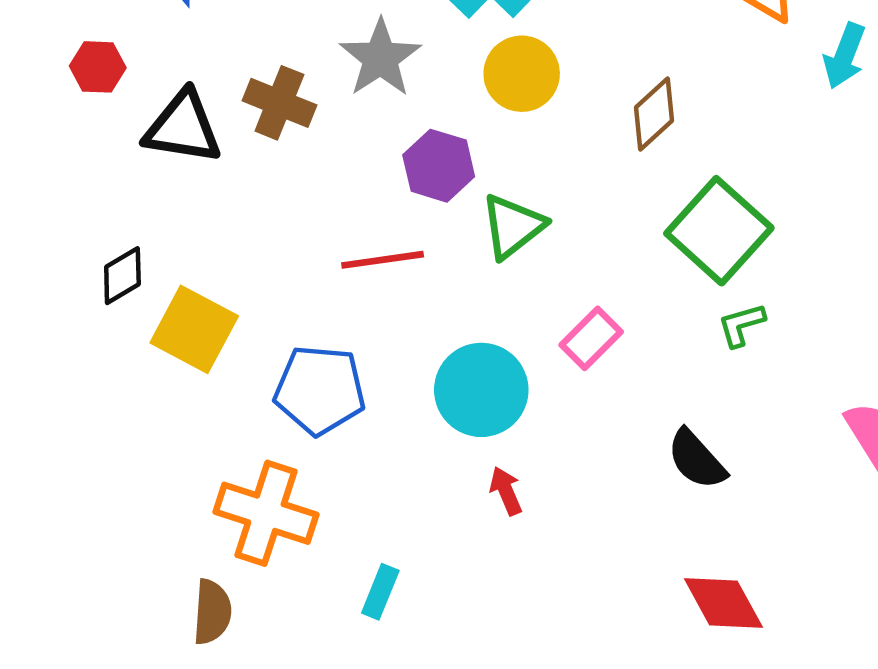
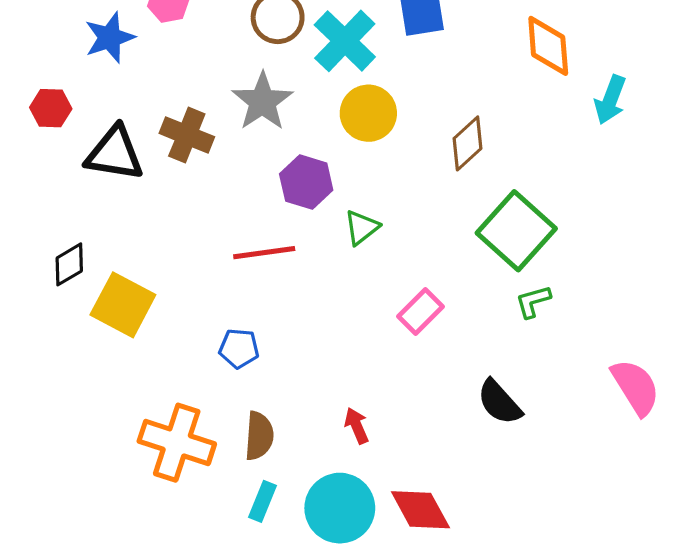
green triangle: (513, 226) -> (362, 227), size x0.7
blue pentagon: (320, 390) -> (239, 348), moved, size x0.6
cyan circle: (481, 390) -> (340, 508), moved
red diamond: (723, 603) -> (420, 510), moved
brown semicircle: (212, 612) -> (259, 436), moved

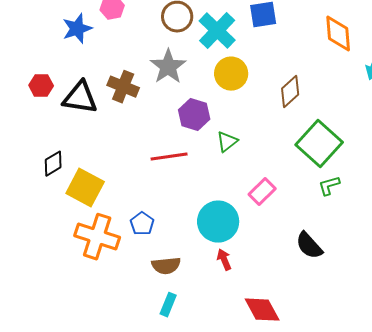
red hexagon: (51, 108) -> (41, 86), moved
blue pentagon: (239, 348) -> (142, 224), moved, turned 30
brown semicircle: (259, 436) -> (166, 266), turned 80
orange cross: (177, 443) -> (97, 237), moved
cyan circle: (340, 508) -> (218, 222), moved

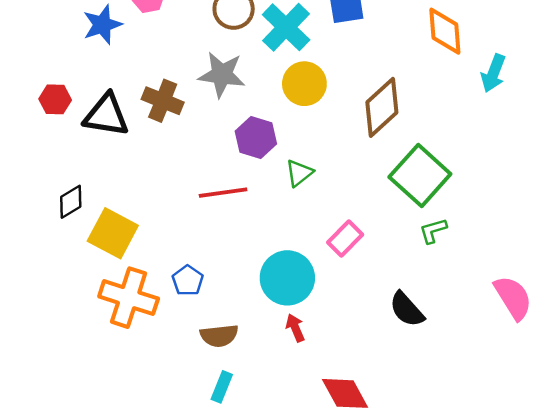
gray star: (168, 67) -> (222, 74), turned -30
brown diamond: (290, 92) -> (382, 107), size x1.4

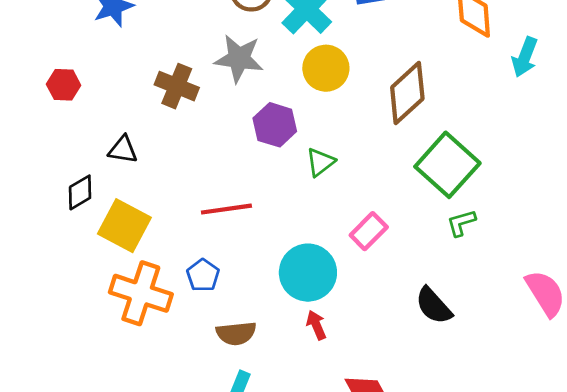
black triangle: (106, 115) -> (123, 150), moved, size x0.6
red line: (223, 193) -> (226, 209), moved

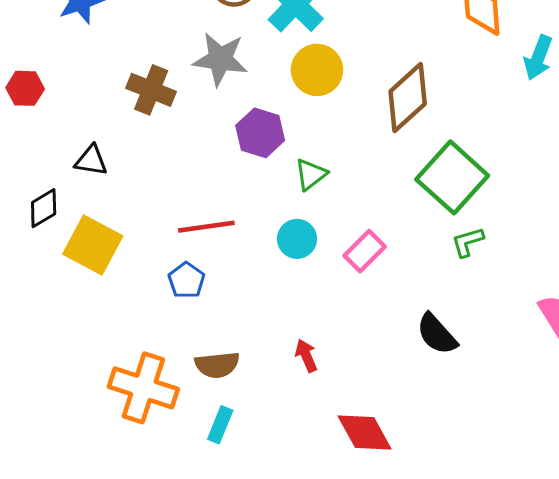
cyan circle: (308, 273) -> (297, 239), moved, size x0.6
blue pentagon: (203, 275) -> (186, 280), moved
orange cross: (141, 293) -> (143, 388), moved

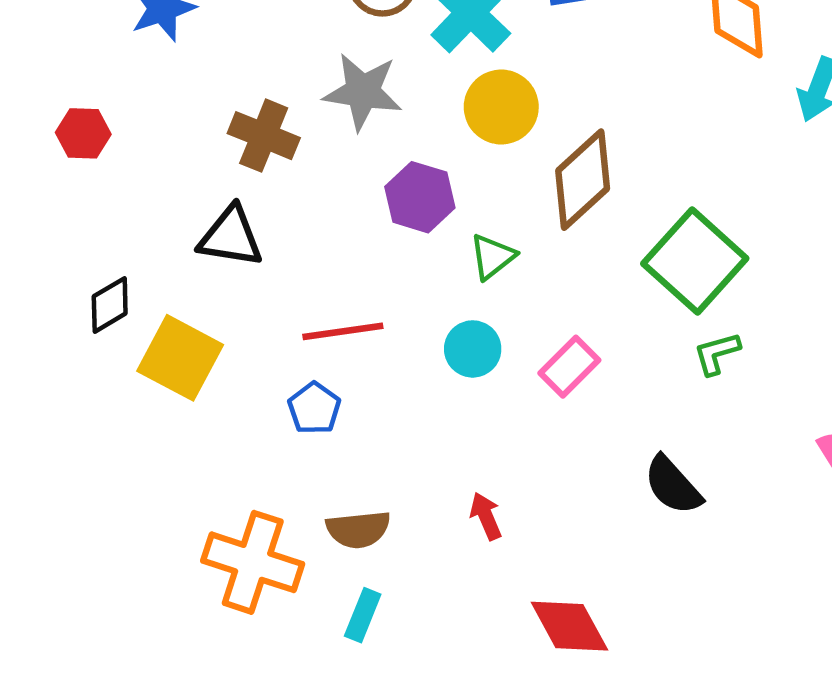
brown diamond: (408, 98) -> (583, 180), moved
black triangle: (91, 161) -> (231, 237), moved, size x1.4

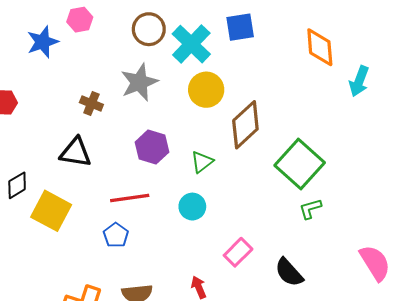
gray star: (363, 92) -> (139, 82), turned -30
brown cross: (264, 136) -> (91, 104), size x0.7
purple hexagon: (420, 197) -> (152, 147), moved
pink rectangle: (569, 367) -> (238, 252), moved

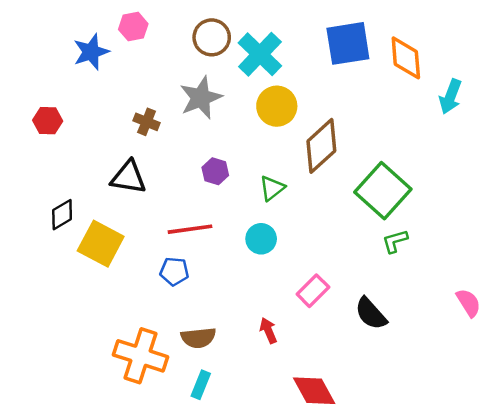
blue square: (240, 27) -> (348, 43), moved, size x1.4
purple hexagon: (152, 147) -> (215, 171), size x0.7
blue pentagon: (116, 235) -> (174, 271), turned -30
pink semicircle: (375, 263) -> (469, 303), size x0.7

